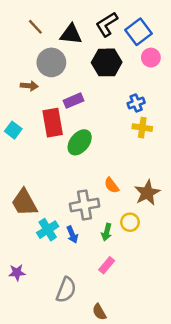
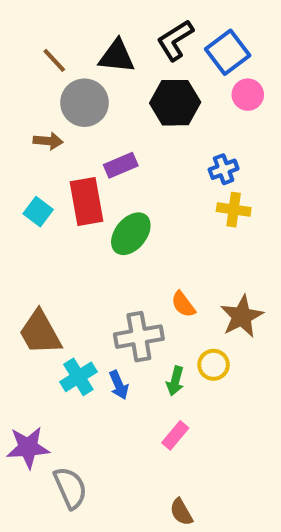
brown line: (35, 27) -> (54, 60), moved
cyan square: (13, 130) -> (38, 212), moved
purple star: (17, 273) -> (28, 447), size x1.5
gray semicircle: (66, 290) -> (70, 488), moved, turned -45
brown semicircle: (99, 312) -> (181, 512), moved

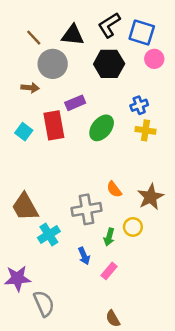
blue square: (228, 52) -> (142, 33), turned -36
green ellipse: (131, 234) -> (102, 128), moved
blue arrow: (119, 385) -> (84, 256), moved

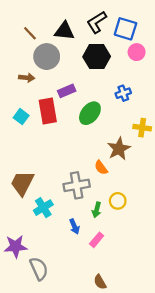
yellow cross: (145, 130) -> (142, 128), moved
brown star: (150, 197) -> (119, 149), moved
brown trapezoid: (25, 207) -> (22, 183), turned 56

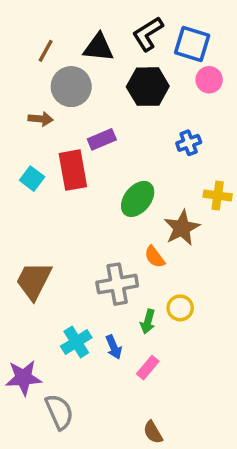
brown line: (30, 33) -> (46, 51), turned 72
green ellipse: (90, 113) -> (138, 199), moved
cyan cross: (43, 208) -> (76, 342), moved

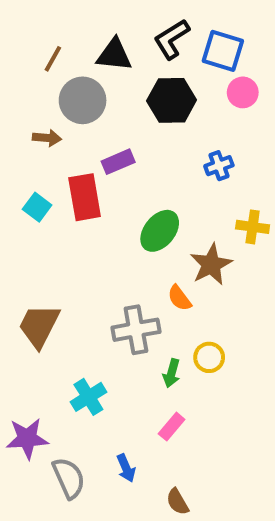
blue arrow: (114, 347) -> (126, 468), moved

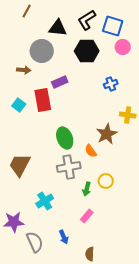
brown line: (53, 59) -> (27, 11), moved
green ellipse: (160, 231) -> (65, 138), moved, turned -60
brown semicircle: (177, 502) -> (90, 254), turned 32

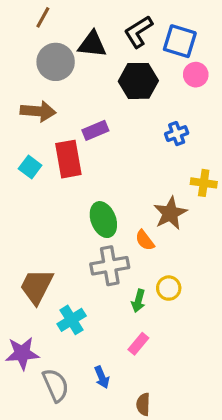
gray circle: (42, 51) -> (56, 62), moved
brown arrow: (24, 70) -> (38, 111), size x1.5
brown trapezoid: (20, 165) -> (36, 286), moved

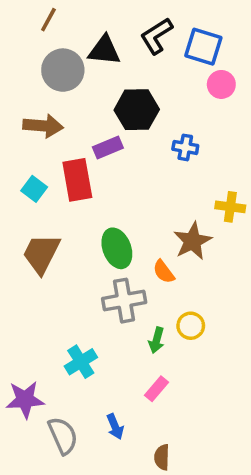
black hexagon: (138, 81) -> (137, 110), moved
blue cross: (177, 134) -> (185, 147), moved, turned 30
brown trapezoid: (36, 286) -> (41, 254), moved

